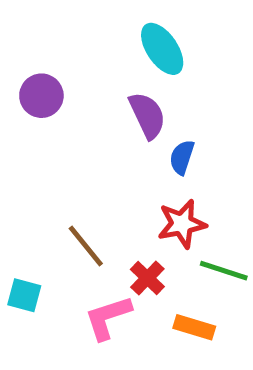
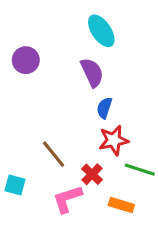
blue semicircle: (182, 157) -> (104, 108), moved

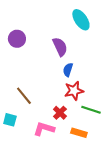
cyan ellipse: (101, 31) -> (81, 20), moved
brown line: (54, 154) -> (24, 96), moved
pink L-shape: (67, 199) -> (44, 129), turned 35

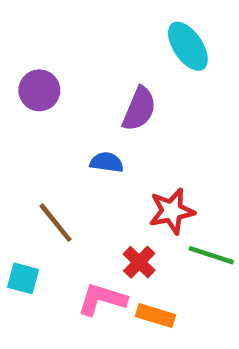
purple semicircle: (60, 47) -> (139, 109), turned 48
blue semicircle: (68, 70) -> (107, 162), moved, turned 80
orange rectangle: (79, 133) -> (155, 316), moved

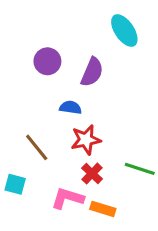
purple circle: (39, 90) -> (47, 61), moved
red star: (172, 211) -> (86, 140), moved

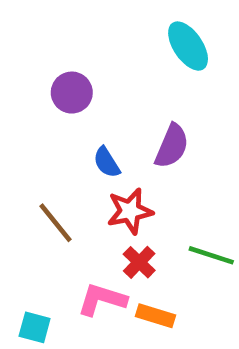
purple semicircle: (92, 72) -> (172, 146), moved
blue semicircle: (70, 107) -> (107, 162), turned -130
cyan square: (15, 184) -> (35, 327), moved

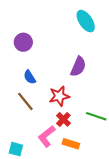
purple circle: (72, 93) -> (23, 42), moved
blue semicircle: (107, 162) -> (30, 77), moved
pink L-shape: (102, 299) -> (47, 136), turned -55

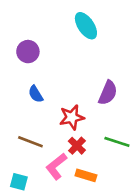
cyan ellipse: (86, 21) -> (86, 26), moved
purple semicircle: (78, 67) -> (108, 93), moved
brown line: (25, 101) -> (30, 142), moved, turned -30

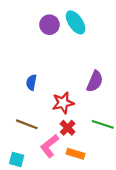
purple circle: (28, 52) -> (49, 25), moved
blue semicircle: (36, 94) -> (31, 82), turned 42

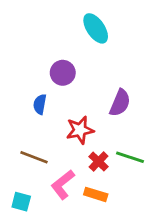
purple circle: (49, 25) -> (63, 73), moved
red cross: (68, 128) -> (99, 162), moved

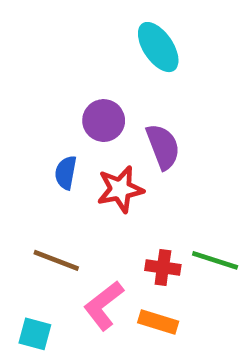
purple semicircle: (120, 103) -> (163, 147), moved, turned -44
red star: (80, 130) -> (120, 189), moved
red cross: (99, 162) -> (163, 267), turned -36

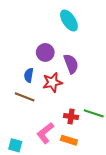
brown line: (56, 260) -> (25, 97), moved

